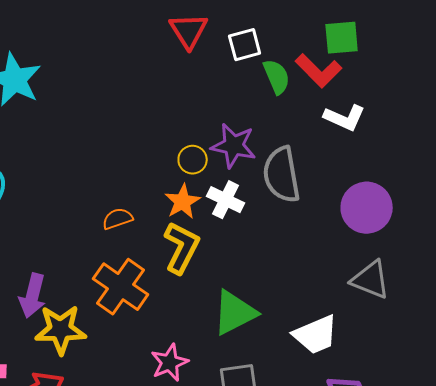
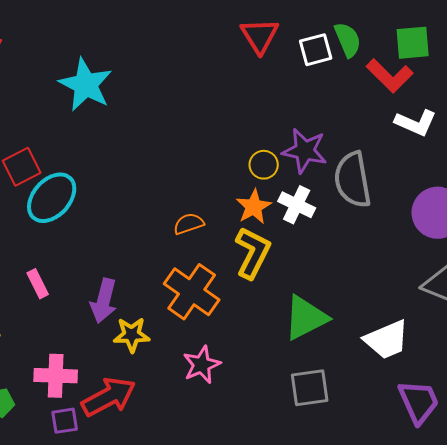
green semicircle: (277, 77) -> (348, 40), moved
yellow star: (61, 330) -> (132, 335), size x0.7
pink star: (170, 363) -> (202, 365), moved

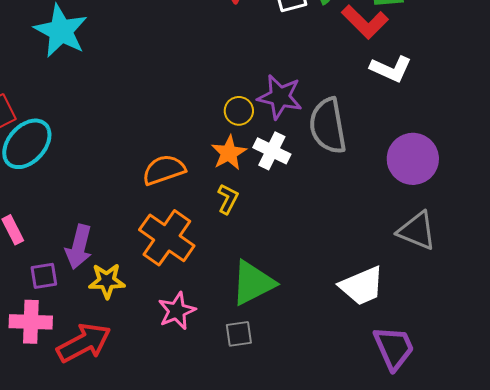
orange semicircle: (189, 224) -> (164, 170), size x1.4
yellow L-shape: (253, 253) -> (228, 199), size x0.6
green triangle: (306, 318) -> (253, 283), moved
gray square: (310, 388) -> (239, 334), moved, size x0.7
purple square: (65, 421) -> (44, 276), moved

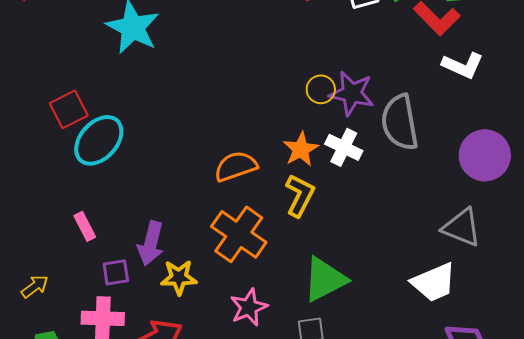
yellow circle: (239, 111) -> (321, 89), moved
yellow L-shape: (228, 199) -> (300, 195), size x1.4
gray triangle: (417, 231) -> (462, 227), moved

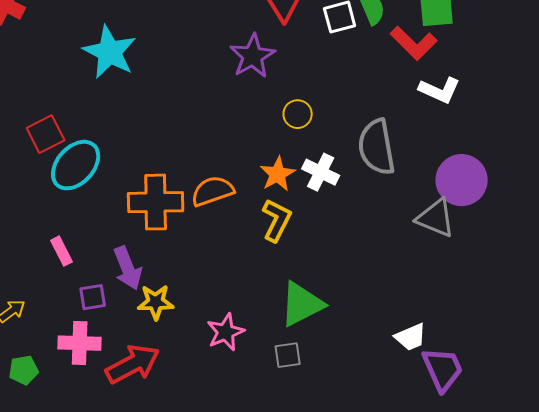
purple star: (352, 93) -> (253, 56), moved, turned 30
gray triangle: (462, 227) -> (436, 218), moved
orange cross: (239, 234) -> (156, 202), moved, turned -36
purple arrow: (151, 243) -> (128, 268), turned -36
white trapezoid: (434, 282) -> (411, 337), moved, size x0.7

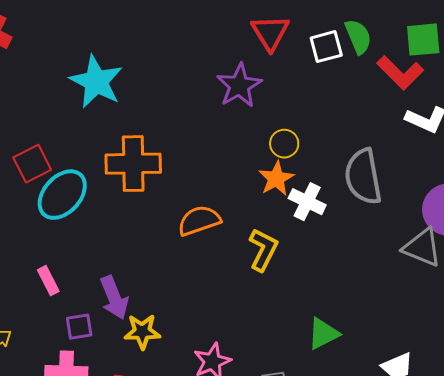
orange star: (278, 174) -> (276, 179), moved
orange cross: (156, 202) -> (133, 164), moved
green triangle: (302, 304) -> (323, 334), moved, size x0.7

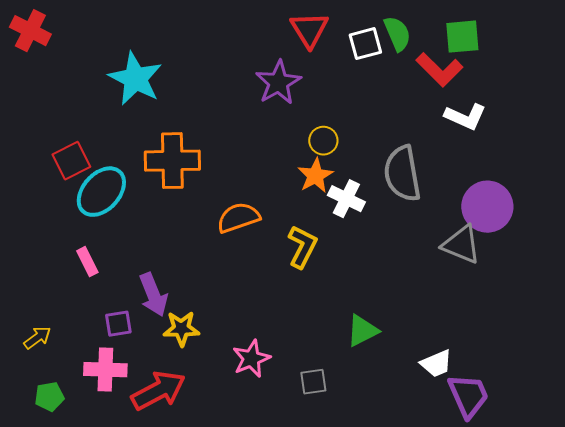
pink rectangle: (48, 281) -> (87, 262), moved

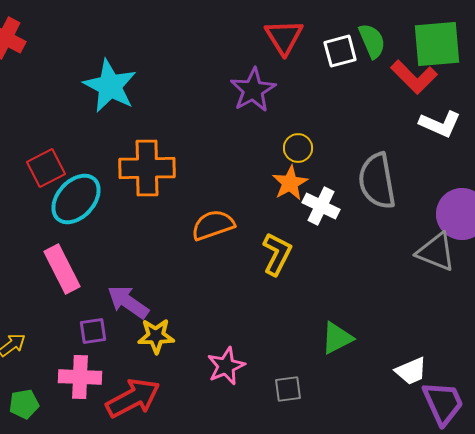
green square: (462, 37) -> (437, 44), size x1.4
pink rectangle: (87, 262) -> (62, 269), size x1.6
purple arrow: (153, 295) -> (128, 302), turned 147

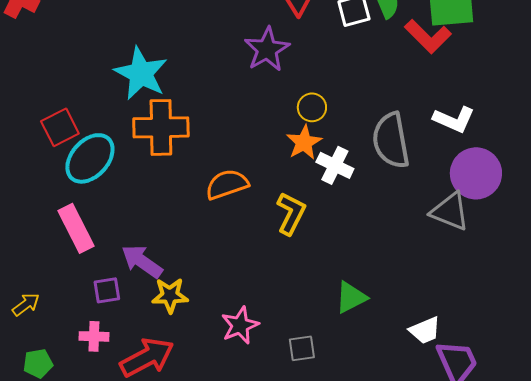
cyan star: (110, 86) -> (141, 73), moved
white L-shape: (440, 124) -> (454, 119), moved
pink cross: (80, 377) -> (94, 336), size x0.7

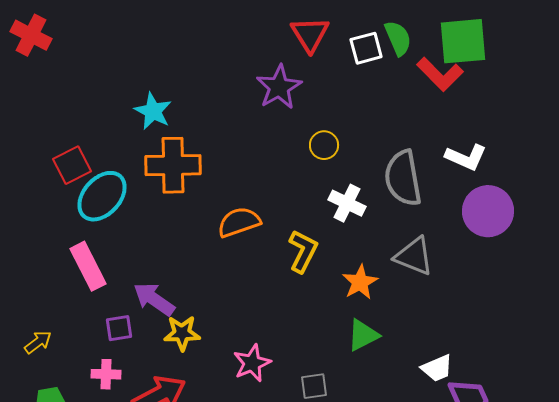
cyan star: (141, 73) -> (153, 111), size x0.7
orange star: (304, 142) -> (360, 282), moved
gray triangle: (450, 211) -> (414, 256), moved

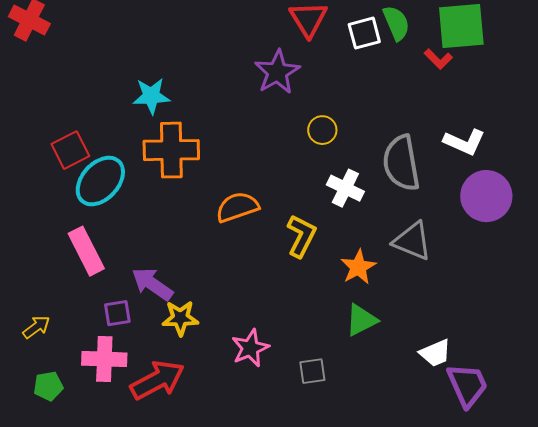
red L-shape: (440, 74) -> (438, 59), size x0.6
cyan star: (153, 111) -> (151, 96), turned -30
pink cross: (106, 374) -> (104, 359), size x1.5

